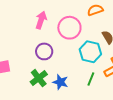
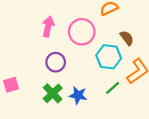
green line: (91, 79) -> (113, 88), turned 32

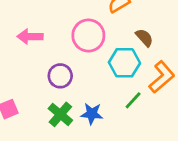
pink arrow: (48, 27) -> (30, 37), moved, turned -96

